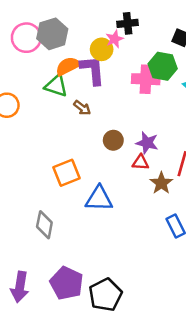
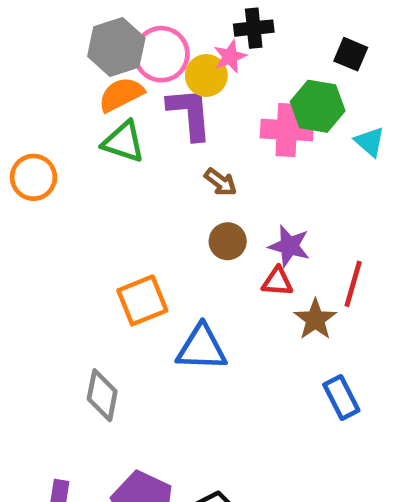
pink circle: (26, 38) -> (161, 54), moved
orange semicircle: (68, 66) -> (121, 94), moved
brown arrow: (82, 108) -> (221, 182), moved

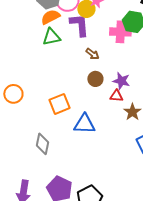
green triangle: (123, 142) -> (51, 37), turned -30
orange circle: (33, 177) -> (13, 94), moved

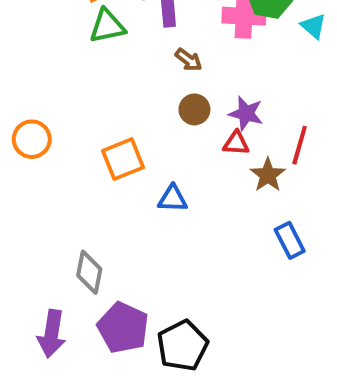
blue triangle: (84, 124) -> (173, 199), size x0.7
gray diamond: (42, 144) -> (89, 272), moved

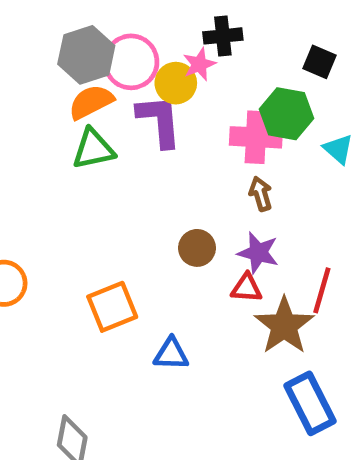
brown arrow: (188, 60) -> (261, 194), moved, turned -144
brown star: (268, 175) -> (284, 326), size x1.4
blue rectangle: (290, 240) -> (310, 403), size x1.4

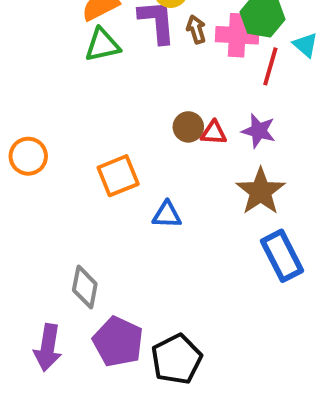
brown arrow: (261, 194) -> (196, 29), moved
purple star: (258, 253) -> (259, 131), moved
red triangle: (246, 288) -> (214, 133), moved
red line: (322, 290) -> (270, 66), moved

